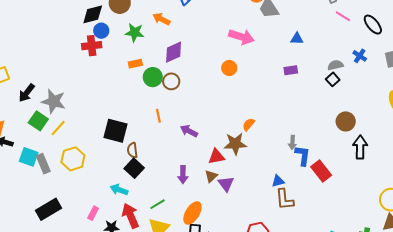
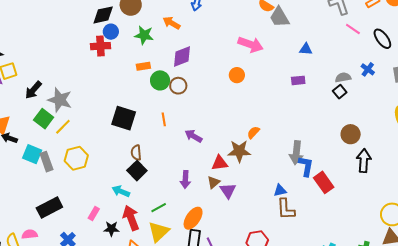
black square: (116, 131) -> (124, 118), moved
gray arrow: (292, 142) -> (296, 153), size x1.6

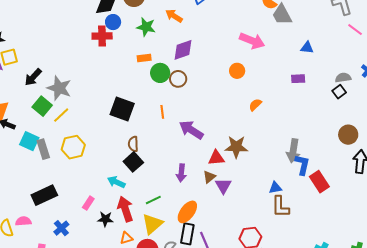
orange semicircle: (253, 132) -> (255, 105), moved
purple arrow: (193, 136) -> (191, 130), size x1.4

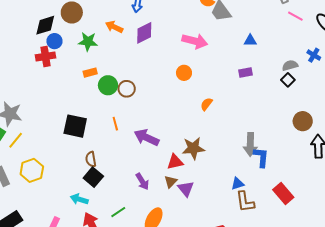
purple diamond: (183, 50) -> (144, 33), moved
purple arrow: (181, 173) -> (142, 181), turned -30
red rectangle: (319, 182) -> (283, 193), moved

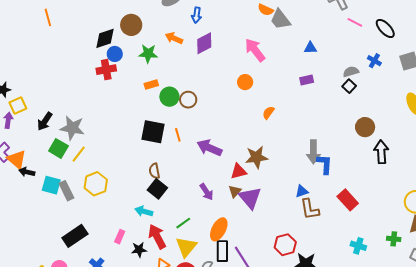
pink arrow: (195, 41) -> (255, 50), turned -140
black square: (75, 126) -> (153, 132), moved
purple triangle: (186, 189) -> (250, 198), size x1.4

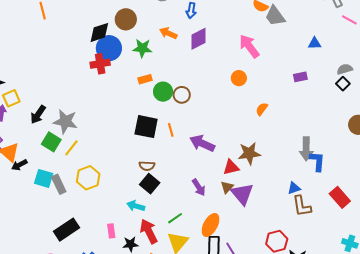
blue triangle: (310, 48) -> (315, 43), moved
blue circle: (115, 54) -> (109, 48), size x1.6
brown semicircle: (154, 171) -> (147, 166), turned -77
black arrow: (27, 172) -> (19, 165), turned -42
pink rectangle: (120, 237) -> (111, 231), turned -32

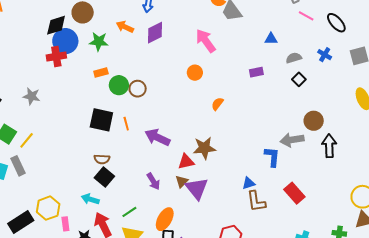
gray semicircle: (345, 69) -> (294, 58), moved
gray star: (65, 122) -> (32, 96), moved, size x0.7
gray arrow: (306, 149) -> (292, 140), moved, turned 80
yellow hexagon: (88, 178) -> (48, 208), moved
gray rectangle: (59, 184) -> (18, 166), moved

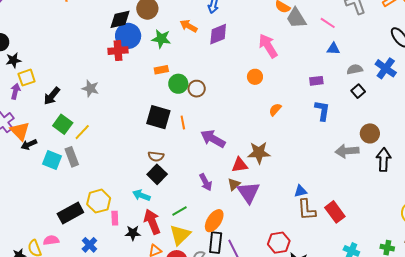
pink line: (306, 16) -> (328, 23), moved
blue cross: (325, 55) -> (386, 68), size x1.5
blue L-shape: (272, 157) -> (322, 111), moved
red rectangle: (294, 193) -> (335, 212), moved

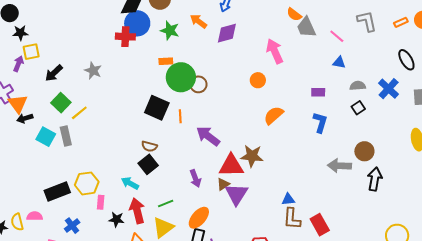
green circle: (178, 84) -> (181, 77), size x1.5
orange semicircle: (275, 110) -> (274, 115), size x1.5
red triangle: (240, 165) -> (231, 166), size x1.5

